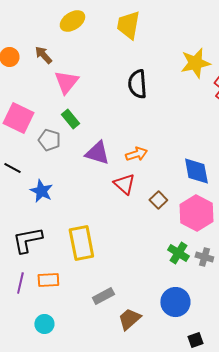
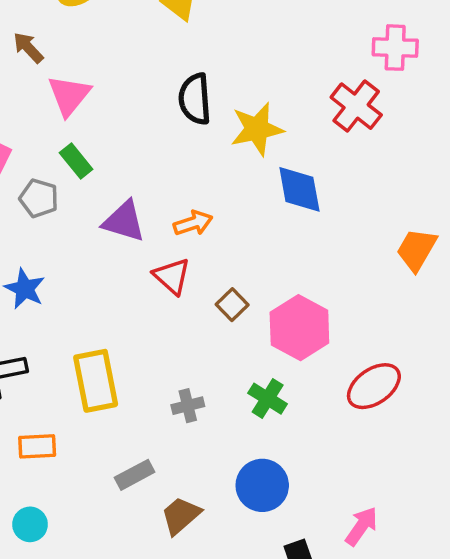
yellow star: (195, 63) -> (257, 129), moved
blue diamond: (196, 171) -> (299, 189), moved
gray cross: (204, 257) -> (188, 406), moved, turned -30

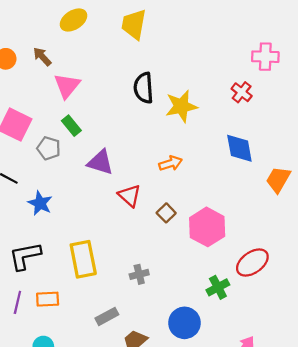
red cross: (356, 106) -> (242, 92), size x0.7
blue diamond: (299, 189) -> (239, 148), moved
orange arrow: (193, 223) -> (170, 163), moved
green cross: (268, 399) -> (218, 287), moved, turned 30

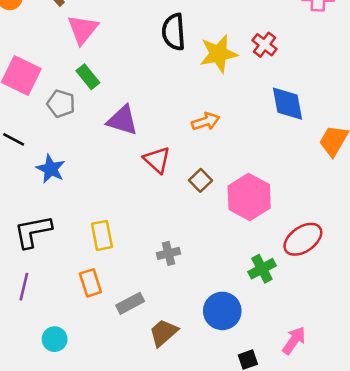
red cross: (242, 92) -> (265, 45), moved
yellow rectangle: (83, 259) -> (102, 235), size x0.7
orange rectangle: (48, 299) -> (90, 283), moved, turned 75

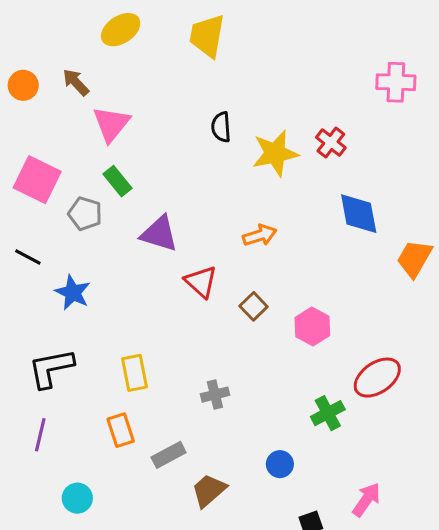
black semicircle: (174, 32) -> (221, 127), size x0.7
pink hexagon: (249, 197) -> (312, 327), size x0.7
blue circle: (222, 311) -> (280, 464), size x0.6

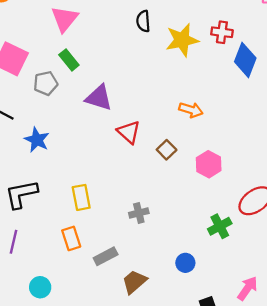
red cross: (331, 143) -> (222, 32), turned -30
gray pentagon: (85, 214) -> (46, 83), turned -30
blue diamond: (359, 214) -> (245, 60), moved, turned 32
orange arrow: (260, 235) -> (191, 110), moved, turned 35

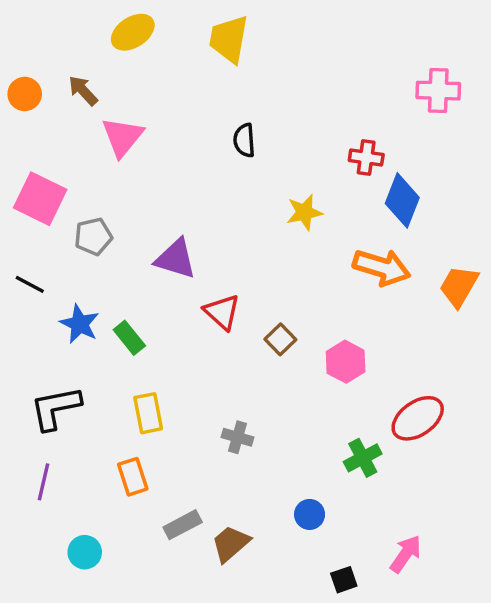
yellow star: (182, 40) -> (304, 212), moved, size x0.7
green rectangle: (69, 60) -> (129, 338), moved
orange arrow: (191, 110) -> (382, 267), moved, size x1.5
gray cross: (139, 213) -> (237, 437), turned 30
gray rectangle: (106, 256) -> (183, 525), moved

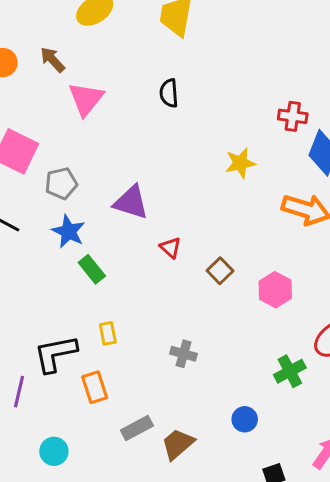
black semicircle: (244, 140) -> (169, 93), moved
red triangle: (222, 312) -> (170, 247), size x0.7
blue star: (80, 324) -> (68, 231), moved
black L-shape: (56, 408) -> (55, 354), moved
yellow rectangle: (148, 413) -> (108, 333), size x0.7

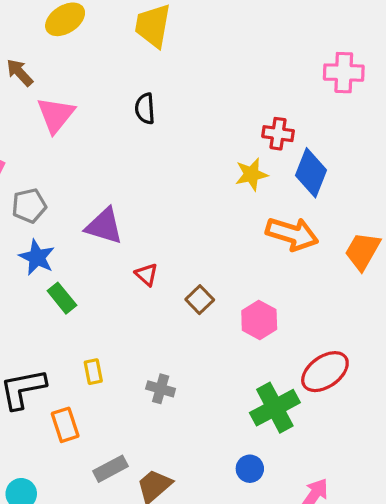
yellow star: (240, 163) -> (251, 174), moved
yellow rectangle: (108, 333) -> (93, 372), moved
green cross: (290, 371) -> (275, 408), size x1.4
blue circle: (245, 419) -> (250, 469), moved

